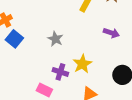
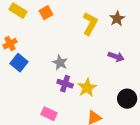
purple cross: (60, 72) -> (65, 84), moved

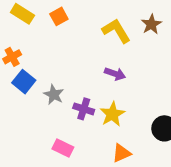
yellow L-shape: (90, 24) -> (116, 31), turned -60
purple arrow: (116, 57) -> (115, 74), moved
gray star: (60, 63) -> (54, 95), moved

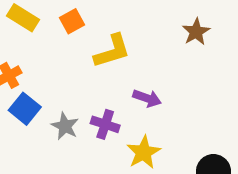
yellow L-shape: (116, 31) -> (112, 51), moved, turned 104
purple cross: (84, 109) -> (105, 124), moved

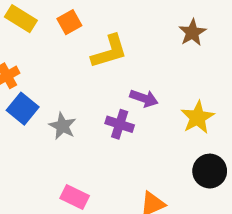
purple cross: (105, 124) -> (120, 124), moved
yellow star: (144, 152) -> (198, 117), moved

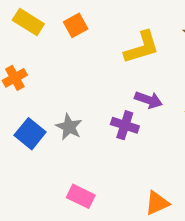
yellow L-shape: (109, 52) -> (142, 47), moved
blue square: (23, 109) -> (30, 134), moved

